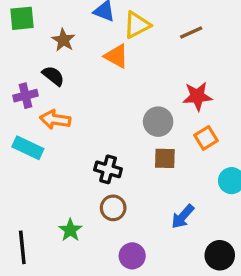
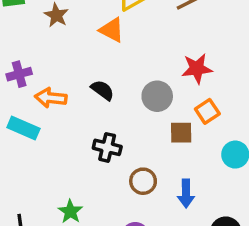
black semicircle: (53, 76) -> (103, 90), moved
brown square: (165, 158) -> (181, 133), moved
brown circle: (113, 208) -> (143, 181), moved
blue arrow: (183, 217) -> (186, 193), turned -40

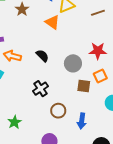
black cross: (107, 147) -> (40, 89), turned 35

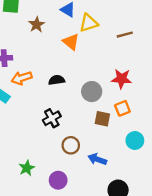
orange arrow: (12, 56) -> (22, 78), turned -36
black semicircle: (42, 56) -> (57, 80), turned -56
blue arrow: (82, 121) -> (97, 159), turned 98
green star: (15, 122) -> (27, 168), moved

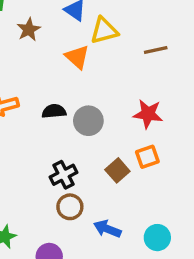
gray circle: (92, 92) -> (88, 121), moved
black cross: (52, 118) -> (63, 175), moved
brown square: (102, 119) -> (117, 170), turned 35
cyan circle: (135, 140) -> (157, 238), moved

